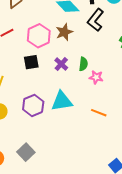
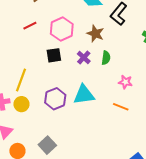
brown star: (64, 32) -> (95, 34), moved, turned -30
pink star: (96, 77) -> (125, 82), moved

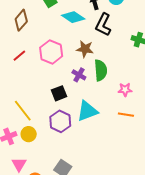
black square: (54, 55) -> (59, 93), moved
green semicircle: (106, 58) -> (101, 70), size x1.5
yellow line: (21, 80) -> (23, 111), turned -45

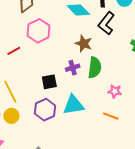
pink hexagon: (51, 52) -> (39, 31), moved
red line: (19, 56) -> (14, 51), moved
purple cross: (79, 75) -> (73, 68), turned 32

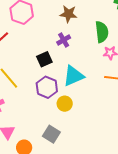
green semicircle: (95, 68) -> (102, 32), moved
yellow circle: (11, 116) -> (65, 104), moved

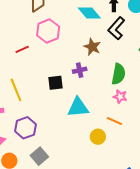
purple hexagon: (47, 87) -> (25, 128), moved
yellow circle: (65, 104) -> (98, 137), moved

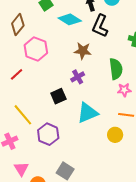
purple hexagon: (25, 128) -> (48, 134), moved

